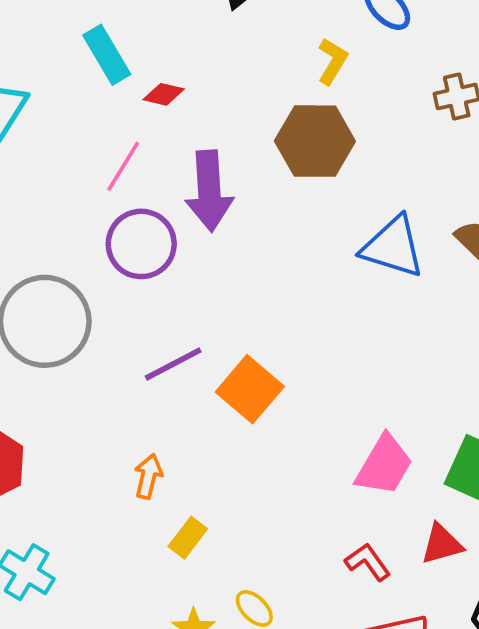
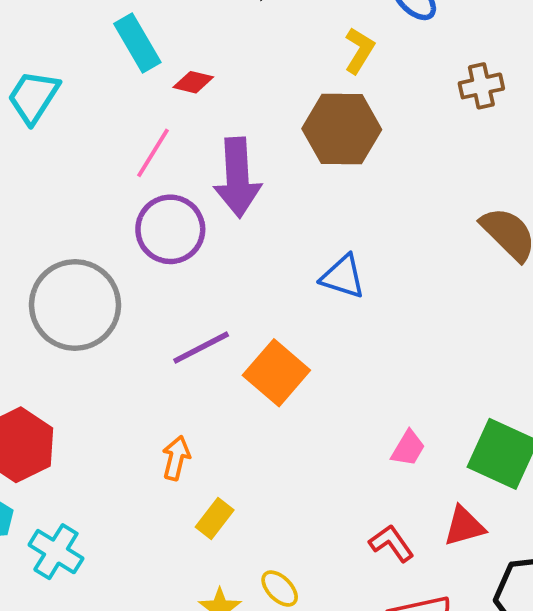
blue triangle: (393, 247) -> (343, 277), moved, size x0.7
pink trapezoid: (384, 465) -> (408, 448), size x0.6

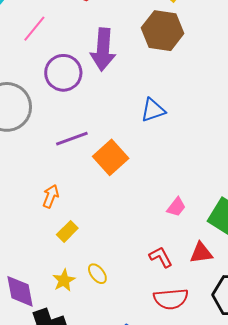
pink line: (153, 153) -> (34, 29), moved
blue triangle: (343, 277) -> (153, 110), turned -44

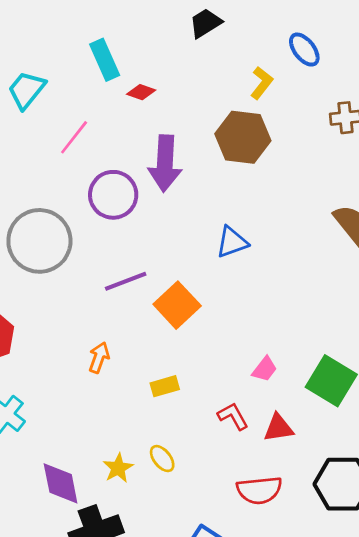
yellow rectangle: (67, 231) -> (165, 386), moved, turned 30
red triangle: (201, 253) -> (279, 428), moved
red L-shape: (161, 257) -> (233, 416), moved

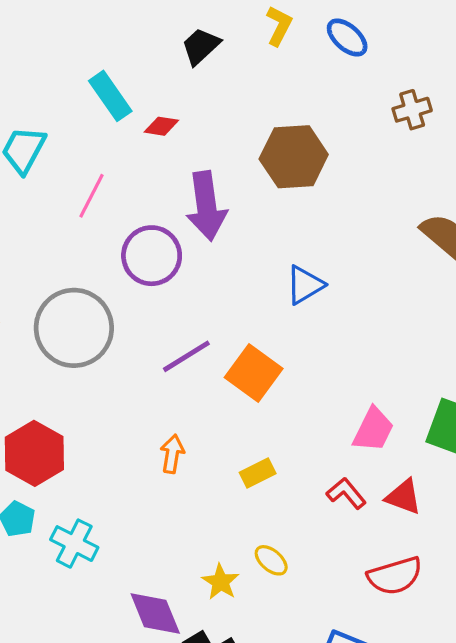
black trapezoid: (206, 23) -> (201, 46), moved
yellow L-shape: (262, 83) -> (279, 26), moved
pink trapezoid: (265, 369) -> (373, 430), size x1.4
red triangle: (279, 428) -> (404, 497), turned 40

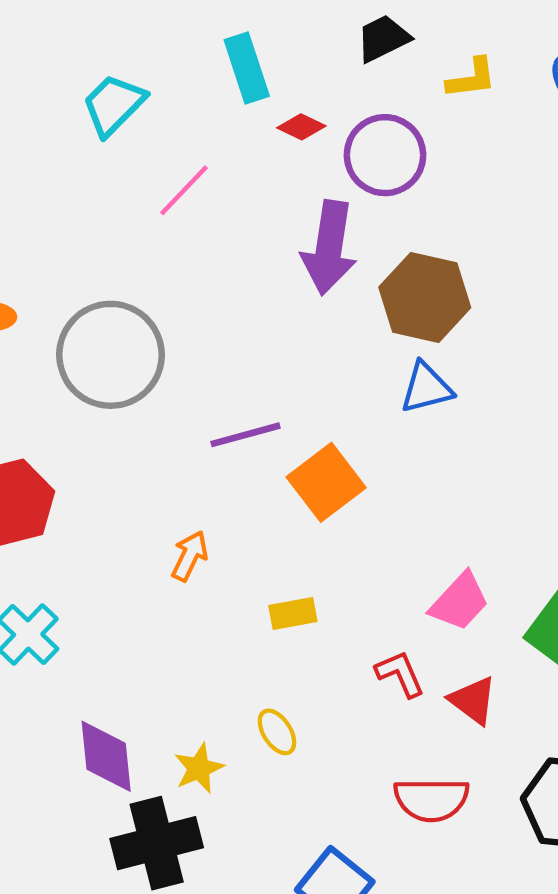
yellow L-shape: (279, 26) -> (471, 78), moved, turned 39
brown hexagon: (294, 157) -> (425, 297), moved
purple circle: (152, 256) -> (385, 155), moved
yellow star: (221, 582) -> (199, 768), moved

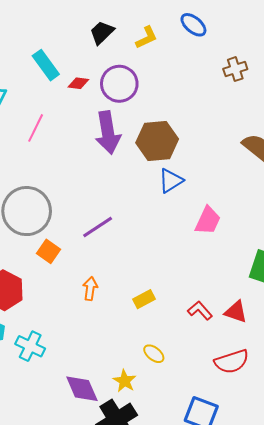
orange square: (326, 482) -> (48, 251), moved, size x0.7
pink trapezoid: (460, 602) -> (208, 220), moved

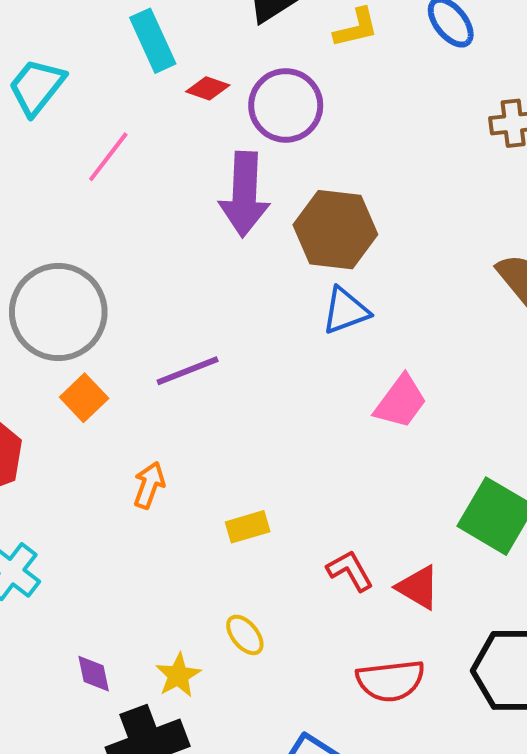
purple diamond: (82, 389) -> (94, 674), size x0.6

